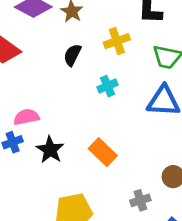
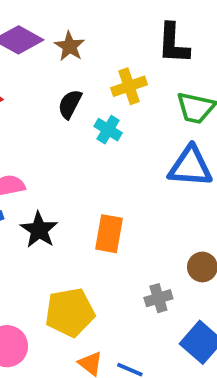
cyan cross: (107, 86) -> (108, 130), moved, turned -36
orange rectangle: (103, 152) -> (109, 234), turned 56

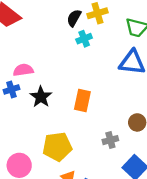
black semicircle: (70, 104) -> (74, 18), moved
cyan cross: (108, 130) -> (84, 39), turned 35

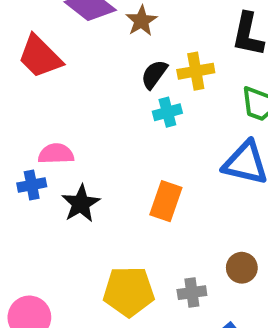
orange rectangle: (82, 101) -> (166, 201), moved
yellow pentagon: (57, 147) -> (129, 291), moved

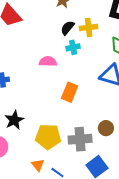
pink semicircle: (56, 154) -> (48, 61), moved
black star: (81, 204) -> (14, 120), moved
gray cross: (192, 293) -> (80, 139), size x1.6

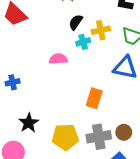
yellow cross: (89, 27) -> (101, 30), moved
orange rectangle: (70, 92) -> (94, 98), moved
brown circle: (106, 128) -> (124, 132), moved

